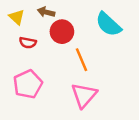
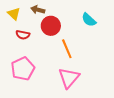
cyan semicircle: (108, 24) -> (89, 20), size x0.7

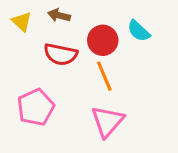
red circle: (51, 26) -> (103, 40), moved
red semicircle: (23, 35) -> (61, 54), moved, size x1.5

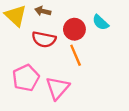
yellow triangle: (22, 22) -> (16, 16), size x1.5
pink triangle: (107, 121) -> (57, 88), moved

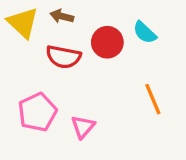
orange line: (76, 55) -> (153, 99), moved
pink triangle: (57, 88) -> (83, 127), size x0.7

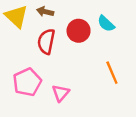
red semicircle: (63, 57) -> (46, 41), turned 90

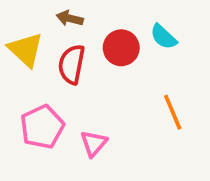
yellow triangle: (16, 16) -> (26, 50), moved

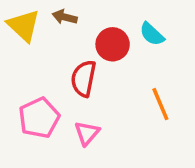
yellow triangle: (26, 50) -> (24, 26), moved
red semicircle: (72, 64) -> (84, 78), moved

